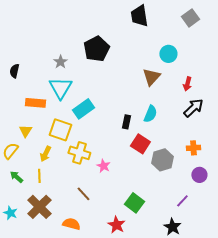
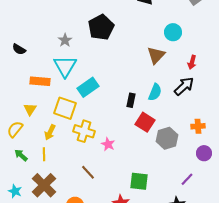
black semicircle: (14, 71) -> (19, 49), turned -72
black arrow: (193, 108) -> (184, 86), moved
green square: (134, 203) -> (139, 181), turned -30

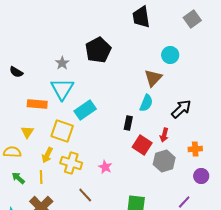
red arrow: (192, 62) -> (164, 135), moved
cyan semicircle: (155, 92) -> (146, 103), moved
yellow semicircle: (15, 129) -> (12, 152), turned 54
yellow cross: (84, 131) -> (71, 163), moved

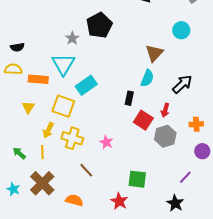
cyan circle: (170, 55) -> (181, 30), moved
gray star: (62, 63) -> (72, 38), moved
black semicircle: (16, 72) -> (17, 47), turned -40
yellow semicircle: (12, 152) -> (13, 69), moved

